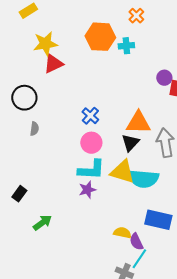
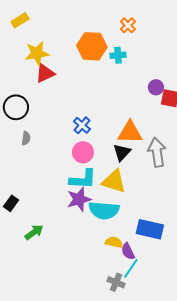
cyan semicircle: (143, 179) -> (104, 210), moved
purple star: (87, 190) -> (79, 199), size x1.4

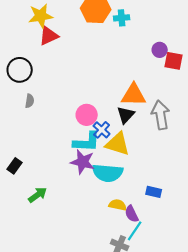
blue cross: (82, 125) -> (102, 130), moved
purple star: (79, 199) -> (83, 162), turned 30
blue rectangle: (150, 229) -> (154, 192), size x0.6

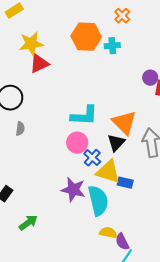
orange triangle: (134, 95) -> (124, 123), turned 44
cyan L-shape: (87, 142) -> (84, 116), moved
cyan semicircle: (108, 173) -> (98, 201), turned -108
blue rectangle: (154, 192) -> (125, 183), moved

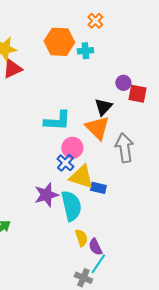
pink circle: (77, 143) -> (72, 148), moved
black triangle: (116, 143) -> (103, 107), moved
purple star: (73, 190) -> (46, 195), turned -30
yellow semicircle: (108, 233) -> (81, 238), turned 60

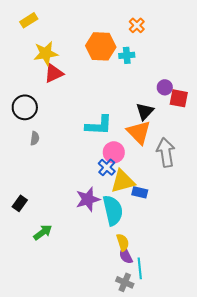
yellow triangle: (81, 177) -> (123, 181), turned -32
purple semicircle: (95, 247) -> (126, 255), moved
cyan line: (98, 264) -> (140, 268), turned -40

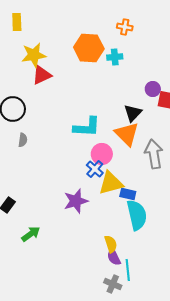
yellow rectangle: (29, 20) -> (17, 22), turned -60
orange cross: (137, 25) -> (125, 27), turned -35
cyan semicircle: (113, 210) -> (137, 215), moved

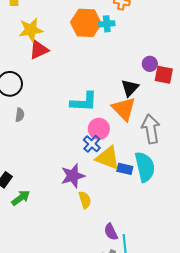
cyan cross: (115, 57) -> (107, 24), moved
yellow triangle: (111, 183) -> (108, 158), turned 36
cyan semicircle: (137, 215) -> (145, 167), moved
green arrow: (31, 234) -> (21, 198), moved
yellow semicircle: (111, 244) -> (85, 200), moved

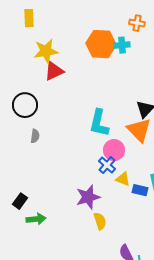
cyan L-shape: (84, 102) -> (99, 123), turned 100
yellow triangle: (108, 158) -> (123, 179), size x0.6
green arrow: (21, 198) -> (36, 219), turned 30

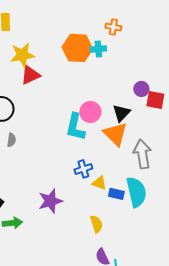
pink circle: (114, 150) -> (90, 112), moved
blue cross: (107, 165) -> (83, 169), turned 30
purple star: (88, 197) -> (50, 201), moved
yellow semicircle: (100, 221) -> (96, 224), moved

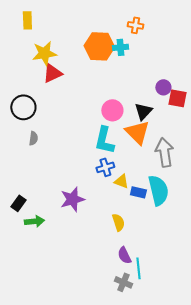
cyan L-shape: (75, 127) -> (104, 140), moved

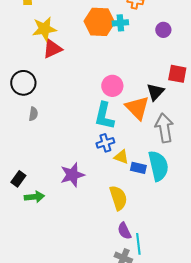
purple circle: (163, 87) -> (163, 30), moved
black triangle: (143, 111) -> (155, 92), moved
yellow semicircle: (118, 222) -> (118, 198), size x1.4

